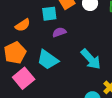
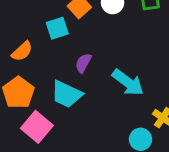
purple semicircle: (59, 32) -> (83, 63), moved, turned -32

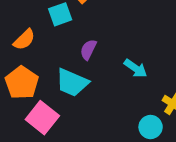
cyan arrow: (128, 82) -> (135, 68), size x0.7

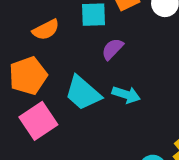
purple semicircle: (88, 50) -> (112, 49), moved
cyan arrow: (135, 68) -> (126, 95), moved, turned -35

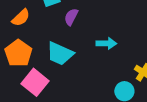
cyan arrow: (126, 95) -> (106, 43), moved

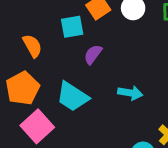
orange semicircle: (21, 18) -> (32, 46), turned -84

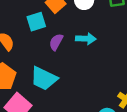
cyan arrow: (130, 93) -> (86, 39), moved

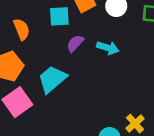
cyan trapezoid: (44, 78) -> (52, 79), turned 100

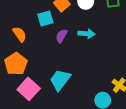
cyan trapezoid: (52, 79) -> (60, 80), moved

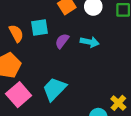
cyan square: (45, 18) -> (40, 27), moved

